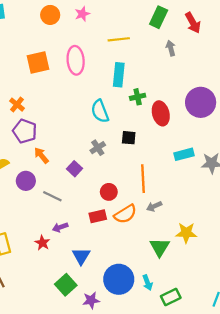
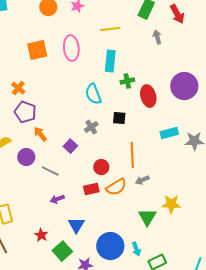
red star: (42, 243) -> (41, 235), moved

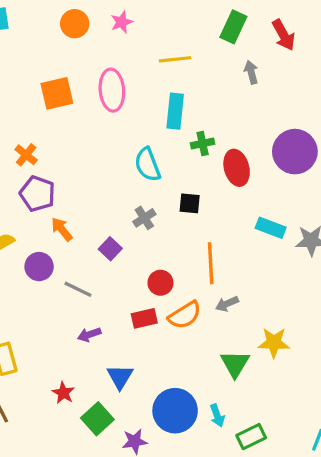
cyan rectangle: (169, 133) -> (271, 228), turned 36

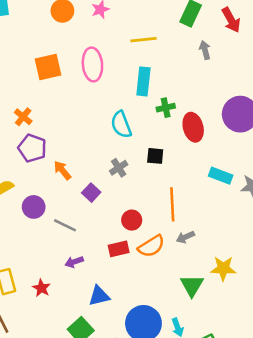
orange arrow: (62, 229) -> (62, 170), moved
blue triangle: (120, 377) -> (99, 296), turned 45
red star: (63, 393) -> (41, 288), moved

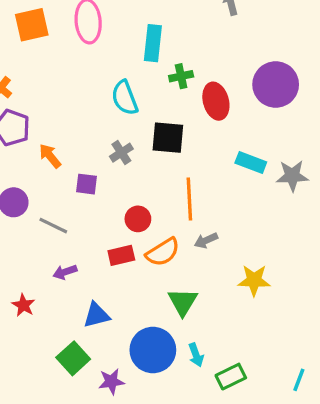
black square: (155, 156) -> (168, 138), size x1.5
purple square: (91, 193) -> (86, 184), turned -36
green triangle: (192, 285) -> (183, 302), moved

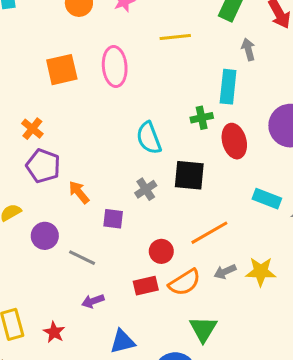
cyan rectangle: (153, 43) -> (228, 87), moved
orange line: (189, 199) -> (209, 233), turned 63
yellow star: (254, 280) -> (261, 272), moved

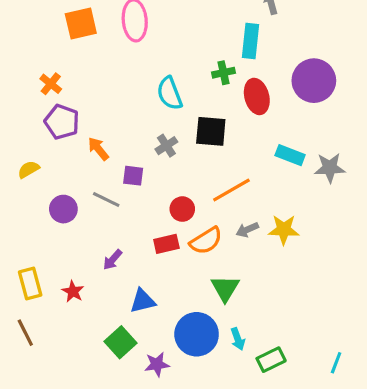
purple circle: (45, 236) -> (63, 209), moved
gray line: (82, 258) -> (106, 200), moved
purple arrow: (93, 301) -> (113, 260), turned -30

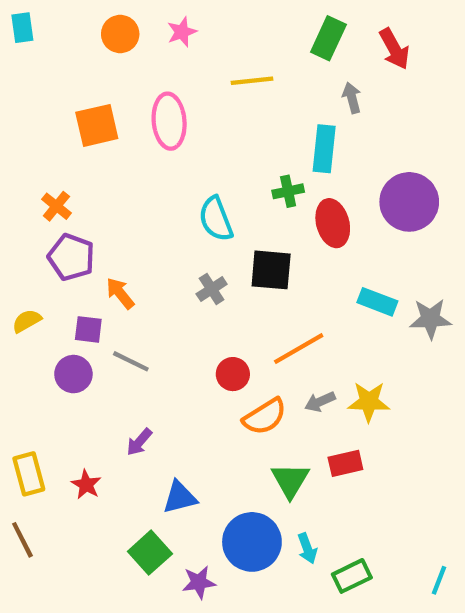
purple square: (133, 176) -> (88, 329), moved
red rectangle: (166, 244) -> (345, 463), moved

